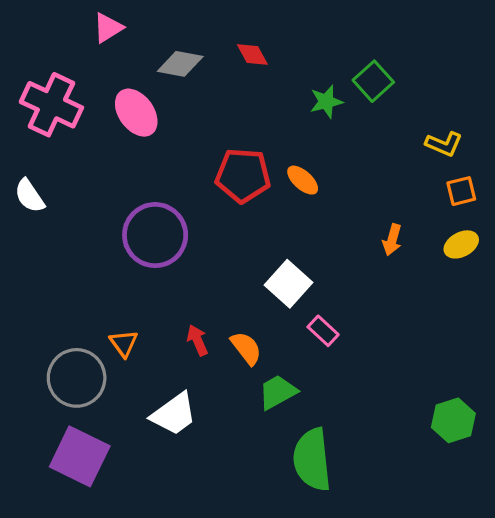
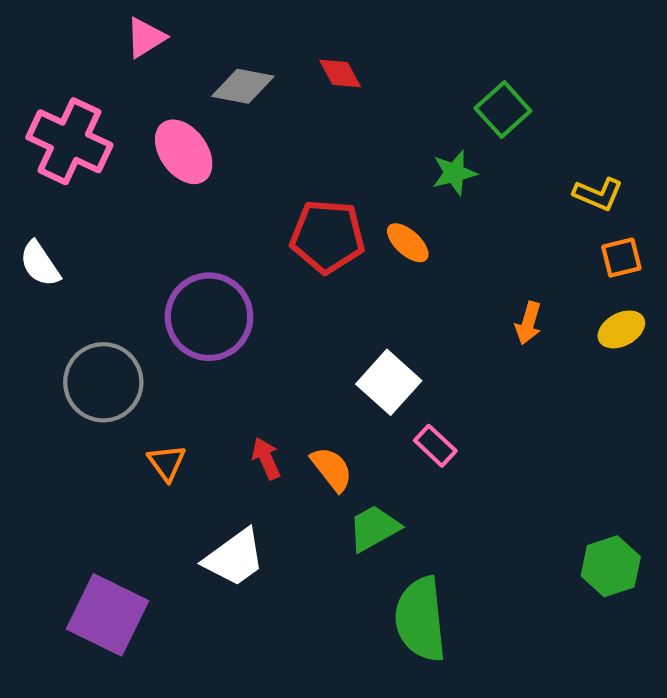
green star: (326, 102) -> (454, 173), moved
gray circle: (77, 378) -> (103, 382), moved

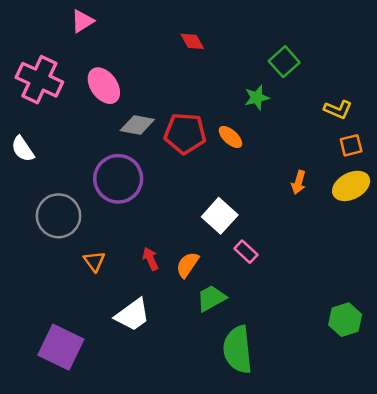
gray diamond: (243, 86) -> (137, 125), moved
yellow ellipse: (621, 329) -> (351, 186), size x1.4
orange semicircle: (332, 469) -> (187, 265), turned -108

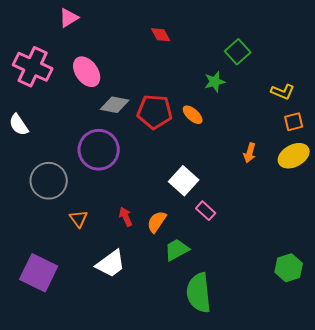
purple square: (61, 347) -> (39, 273), moved

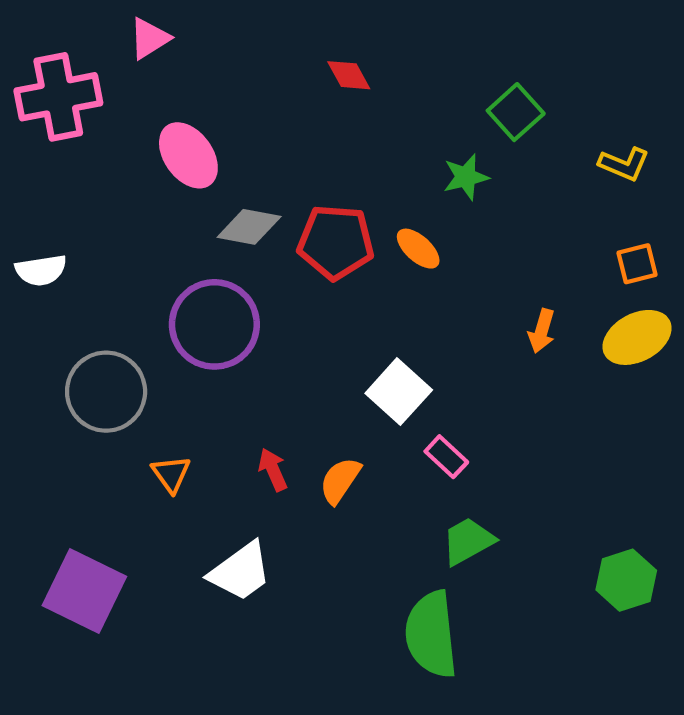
pink cross: (33, 67) -> (58, 97), moved, turned -36
yellow L-shape: (283, 92) -> (624, 164), moved
white semicircle: (19, 125) -> (41, 270), turned -65
green trapezoid: (177, 250) -> (468, 541), moved

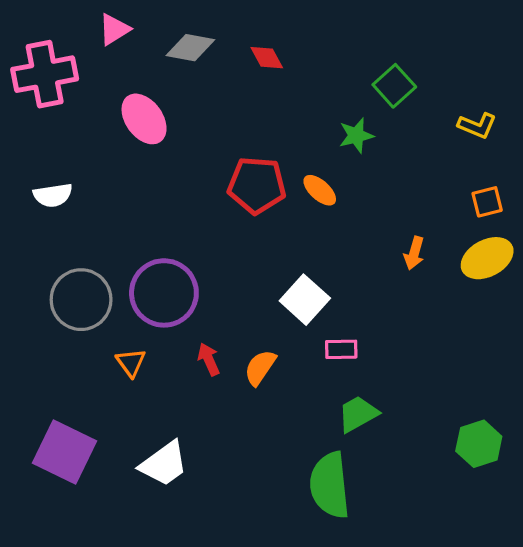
gray diamond: (249, 227) -> (190, 48), moved
white semicircle: (41, 270) -> (53, 195), moved
purple circle: (214, 324) -> (164, 293), moved
pink rectangle: (446, 457) -> (341, 349), turned -44
white trapezoid: (240, 571) -> (164, 464), moved

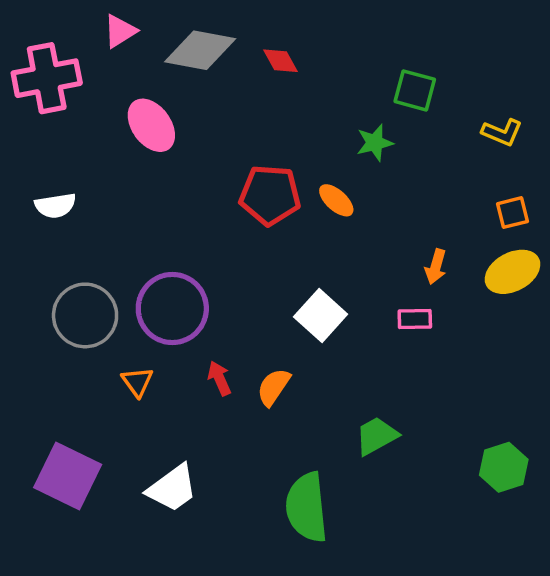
gray diamond: (190, 48) -> (200, 50), size x1.4
green square: (394, 86) -> (415, 90), turned -33
pink rectangle: (341, 349) -> (415, 319), moved
green semicircle: (330, 485) -> (307, 507), moved

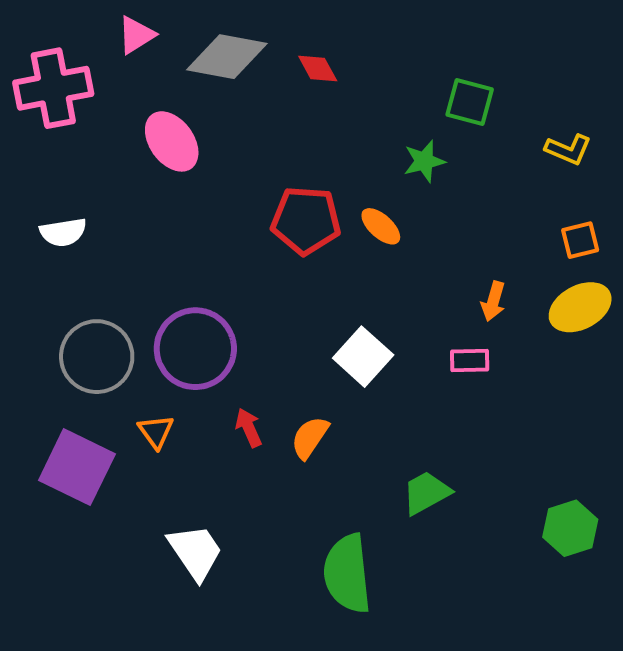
purple square: (68, 476) -> (77, 467), moved
white trapezoid: (172, 488) -> (195, 552), turned -88

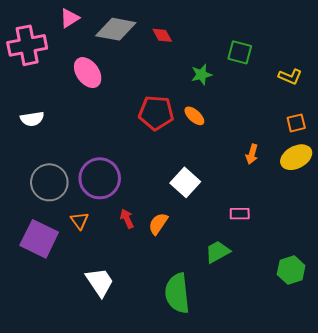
green star: (424, 161) -> (201, 75), moved
pink rectangle: (470, 361) -> (240, 214), moved

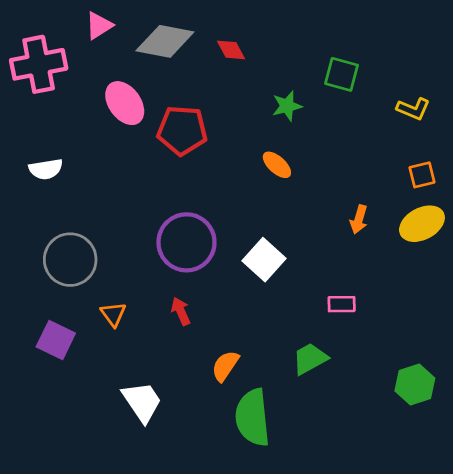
red pentagon: (156, 113) -> (182, 130), moved
purple circle: (100, 178) -> (186, 242), moved
orange semicircle: (158, 224) -> (225, 366), moved
purple square: (39, 239) -> (56, 340), size x0.7

